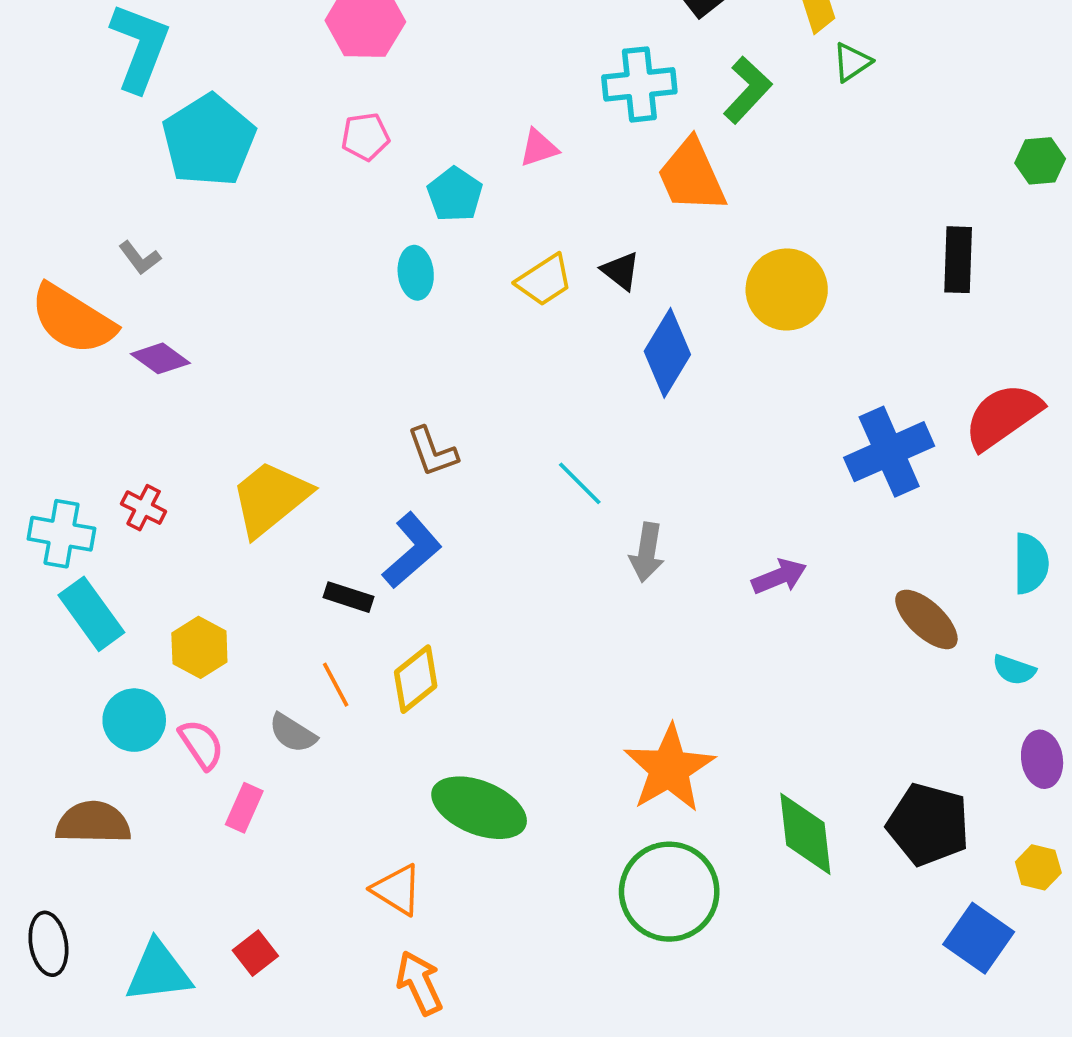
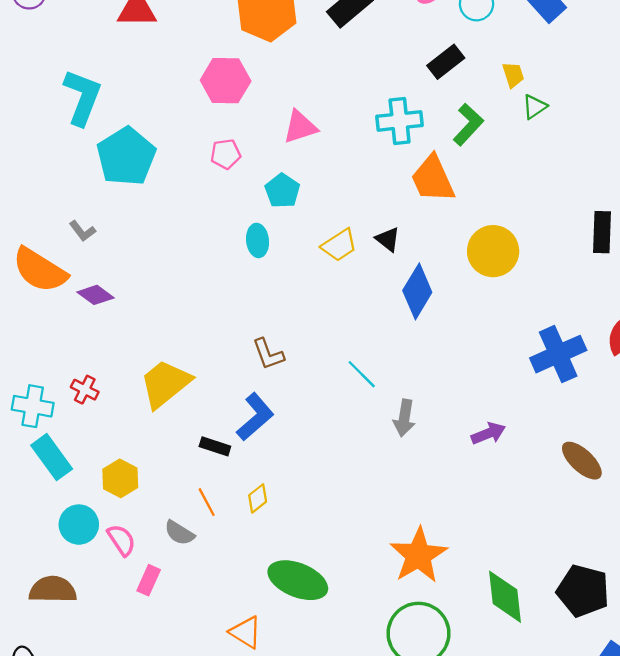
pink triangle: (539, 148) -> (300, 127), moved, size x1.4
yellow diamond: (416, 679) -> (258, 498), size x0.7

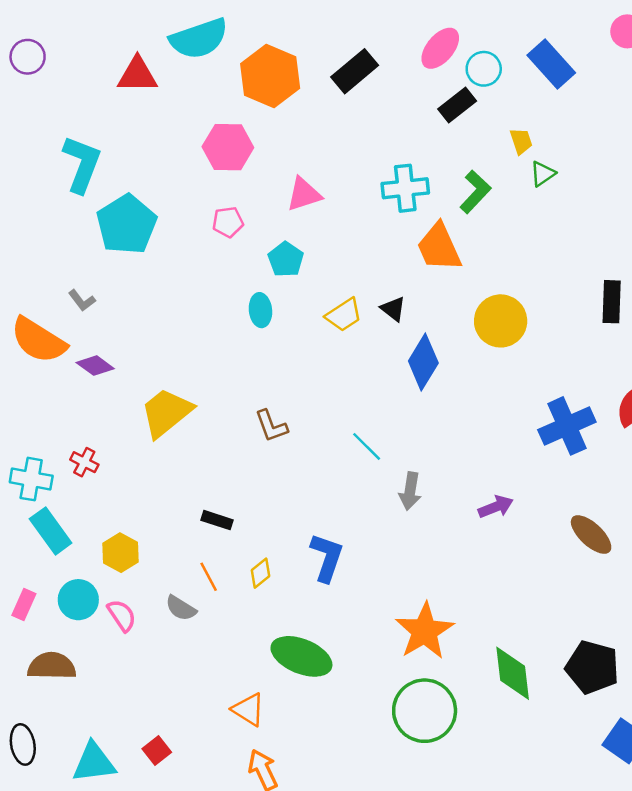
black rectangle: (446, 62) -> (457, 105), moved
yellow trapezoid: (165, 384) -> (166, 413), moved
blue L-shape: (255, 417) -> (327, 557), moved, turned -30
pink rectangle: (149, 580) -> (24, 605), moved

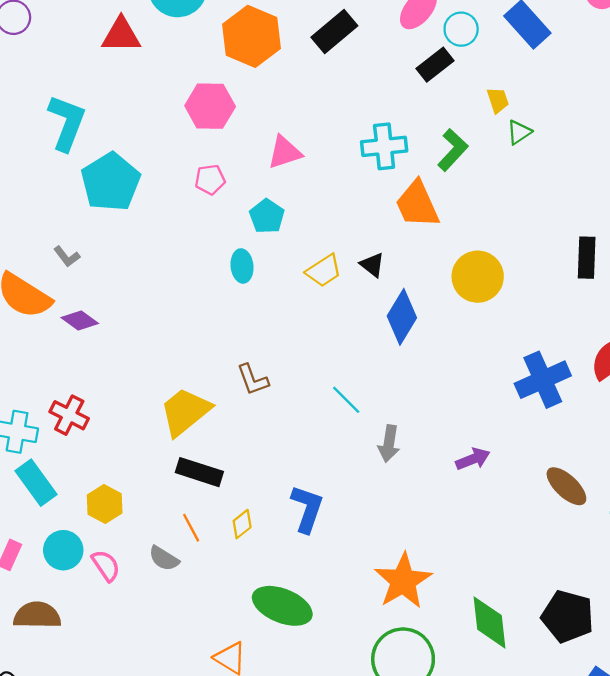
yellow trapezoid: (166, 413) -> (185, 412), moved
red cross: (84, 462) -> (69, 415), size x1.4
black rectangle: (217, 520) -> (199, 472), size x1.5

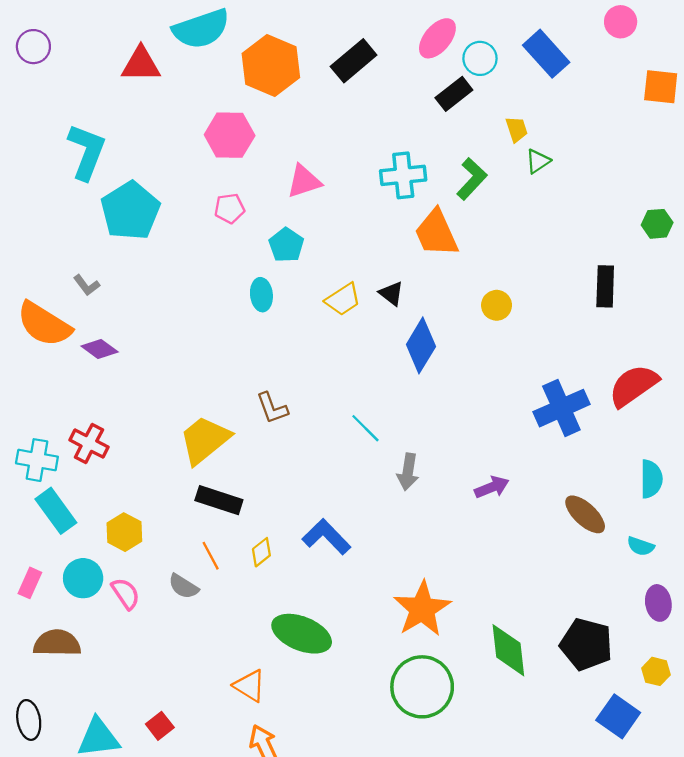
yellow circle: (478, 277) -> (497, 305), size x0.6
blue L-shape: (307, 509) -> (326, 537), turned -63

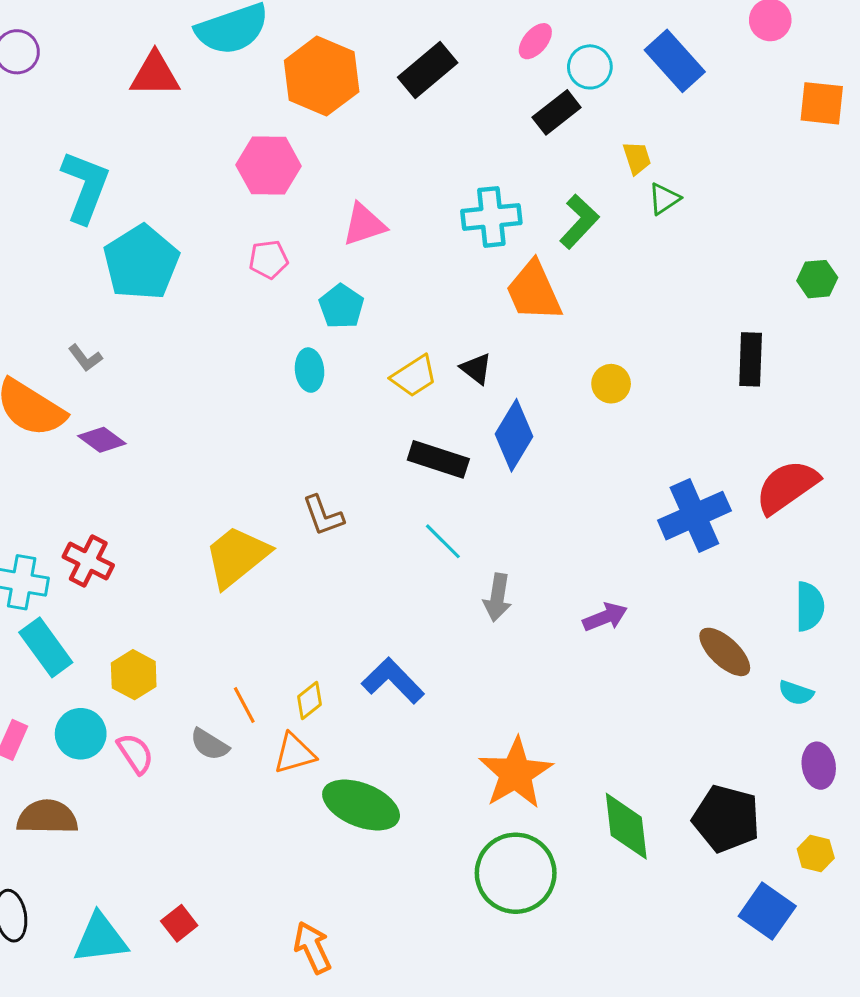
pink ellipse: (437, 38) -> (535, 41), size x0.7
black rectangle: (219, 500) -> (438, 459), moved
orange triangle: (250, 686) -> (294, 753), moved, turned -48

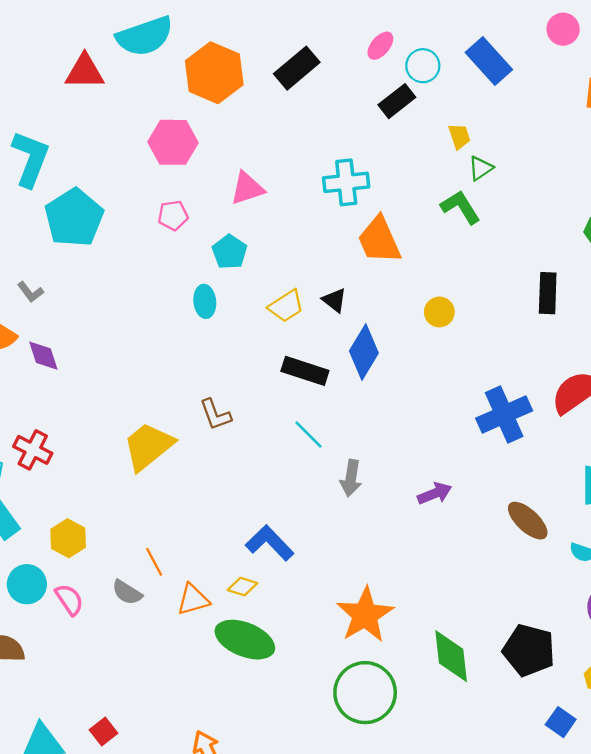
green L-shape: (579, 222) -> (461, 207), moved, turned -75
purple diamond: (102, 440) -> (43, 356), turned 36
yellow diamond: (310, 700) -> (243, 587), moved, turned 56
blue square: (767, 911) -> (561, 722), size x0.7

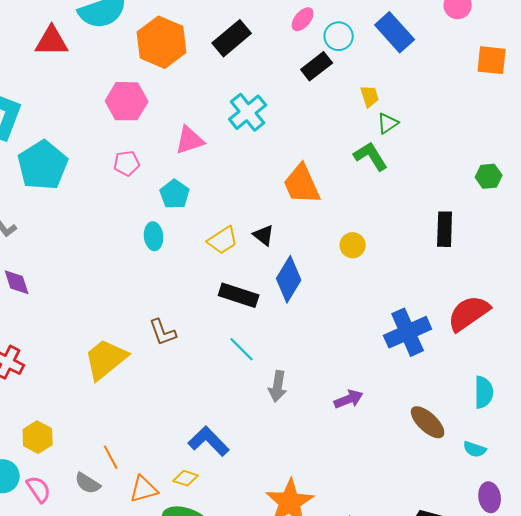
cyan cross: (346, 182) -> (248, 112), moved, turned -33

